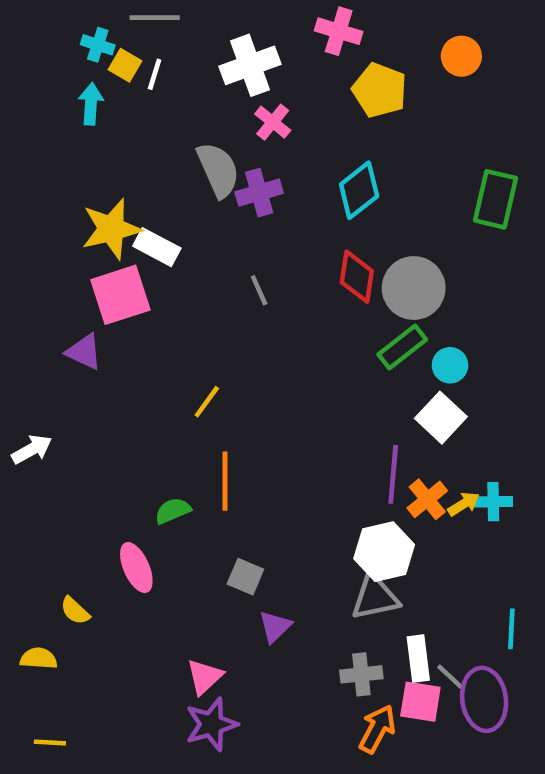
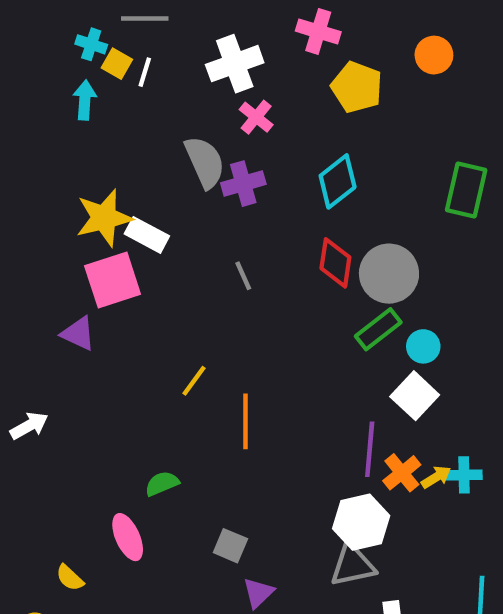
orange line: (225, 481) -> (245, 421), moved

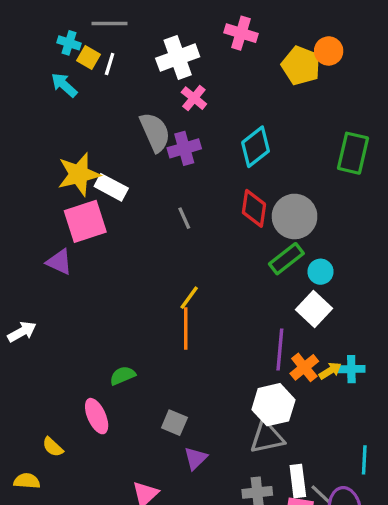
yellow pentagon: (357, 87) -> (301, 66), moved
cyan arrow: (85, 100) -> (64, 85), turned -52
yellow line: (194, 381) -> (189, 298), moved

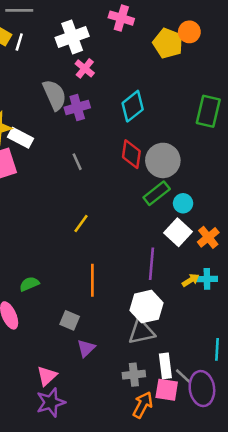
orange line: (186, 328) -> (92, 280), moved
orange cross: (304, 367) -> (208, 237), moved

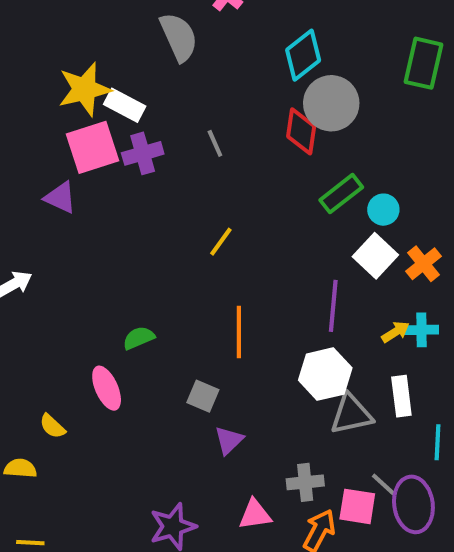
purple cross: (77, 107) -> (143, 153), moved
gray circle: (163, 160) -> (331, 103), moved
gray triangle: (141, 332) -> (351, 414), moved
white rectangle: (165, 366) -> (401, 396), moved
pink triangle: (47, 376) -> (255, 514), moved, turned 35

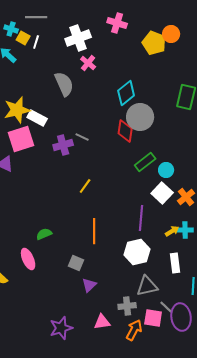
gray line: (215, 143) -> (82, 137), turned -40
purple cross: (143, 153) -> (63, 145), moved
gray triangle: (351, 414) -> (147, 286), moved

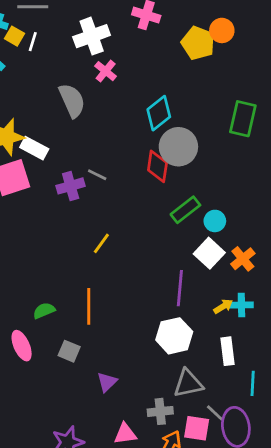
orange line: (94, 231) -> (89, 306), moved
gray square: (76, 263) -> (69, 351), moved

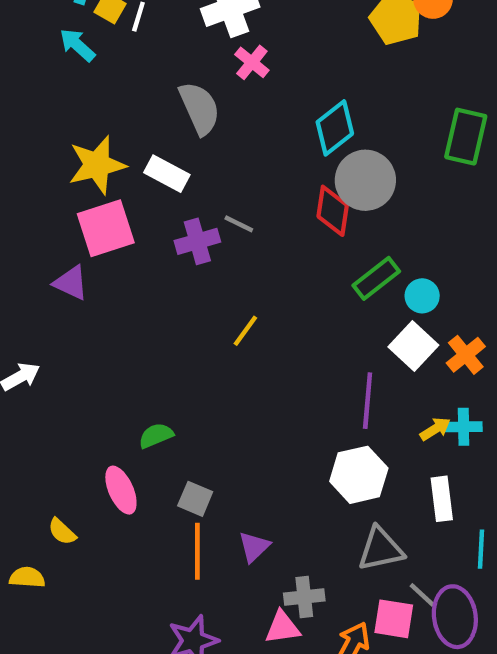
white rectangle: (34, 148) -> (167, 174), moved
orange line: (89, 306) -> (197, 551), moved
gray cross: (160, 411) -> (304, 597), moved

